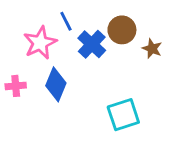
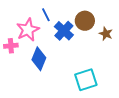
pink cross: (16, 86) -> (11, 46), moved

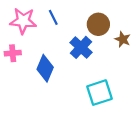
pink star: (28, 30) -> (23, 21), moved, turned 30
blue cross: (64, 31) -> (81, 47), moved

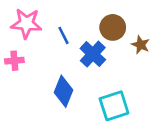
blue line: (53, 17) -> (64, 35), moved
blue diamond: (45, 68) -> (64, 91), moved

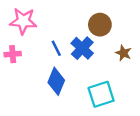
blue line: (64, 35) -> (56, 48), moved
brown star: (141, 45) -> (124, 53), moved

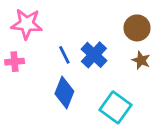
brown circle: (100, 25) -> (137, 28), moved
cyan square: (101, 94) -> (115, 107), turned -36

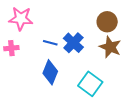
blue line: (64, 55) -> (50, 43), turned -48
brown star: (141, 60) -> (110, 47), size x1.5

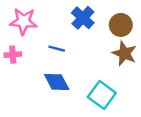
blue cross: (73, 43) -> (83, 18), moved
blue diamond: (50, 72) -> (57, 82), turned -50

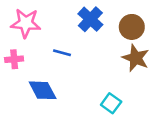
blue diamond: (57, 82) -> (43, 90), moved
cyan square: (102, 95) -> (111, 103), size x0.7

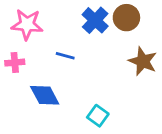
brown circle: (132, 27) -> (126, 18), moved
cyan square: (111, 103) -> (98, 116), moved

